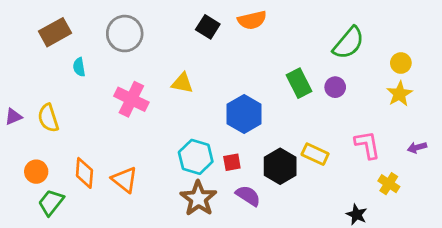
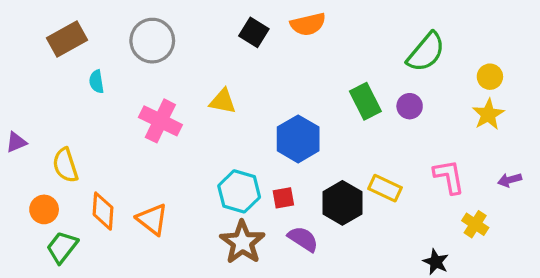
yellow semicircle: (48, 118) -> (65, 165), moved

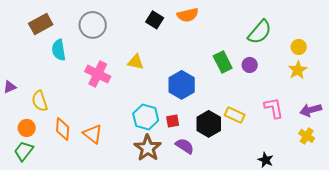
cyan semicircle: (97, 82) -> (59, 50), size x1.5
purple arrow: (510, 180) -> (311, 110), size x1.5
yellow cross: (475, 224) -> (307, 136), moved
green trapezoid: (62, 247) -> (24, 151), moved

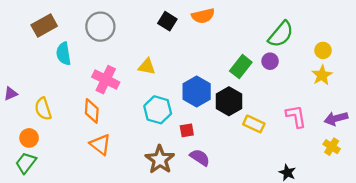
green rectangle: (223, 62) -> (241, 67), turned 65
purple circle: (250, 65) -> (270, 61), moved
cyan hexagon: (146, 117) -> (158, 110), moved
black hexagon: (209, 124) -> (229, 101), moved
orange diamond: (63, 129) -> (92, 111), moved

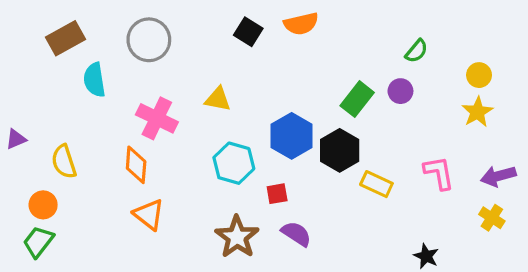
green semicircle: (281, 34) -> (417, 51), size x0.6

